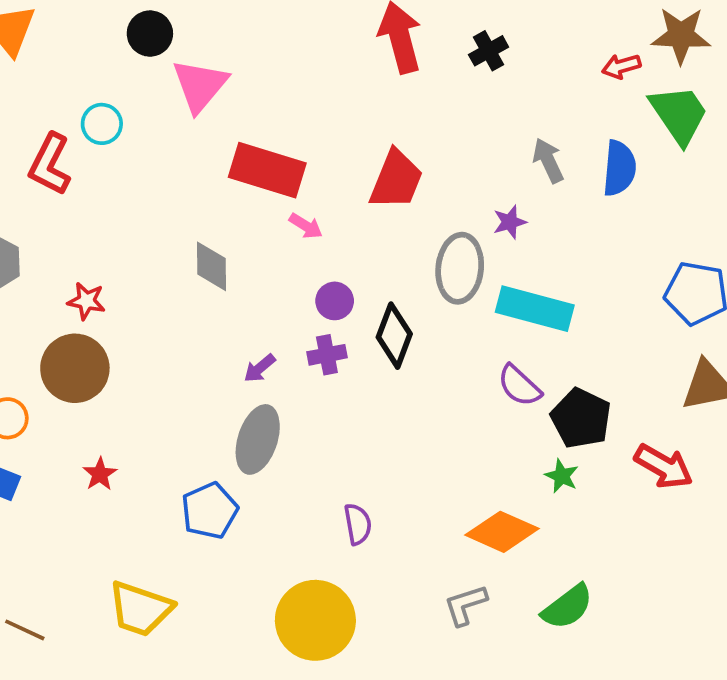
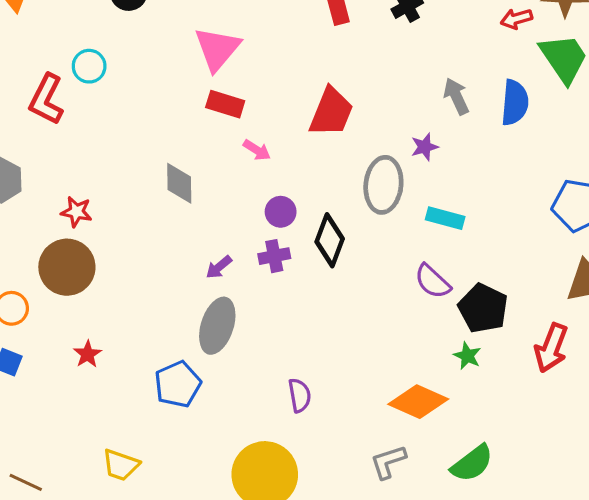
pink triangle: (200, 85) -> (217, 49), moved
red rectangle: (267, 170) -> (225, 104), size x0.6
cyan rectangle: (535, 309) -> (445, 218), size x0.6
red arrow: (664, 466) -> (551, 348), turned 81
yellow trapezoid: (140, 609) -> (121, 465), size x0.7

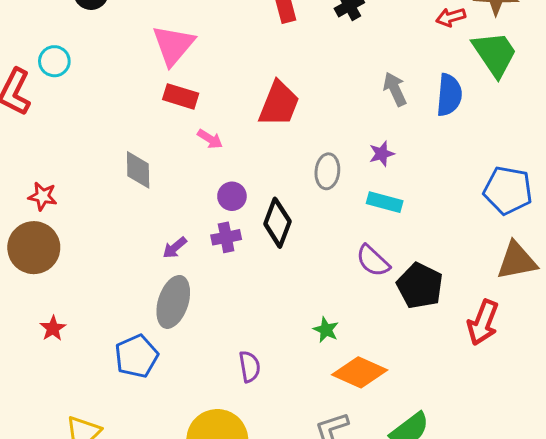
purple star: (425, 147) -> (382, 154), moved
gray ellipse: (383, 185) -> (327, 171), size x0.7
green star: (467, 356) -> (326, 330), moved

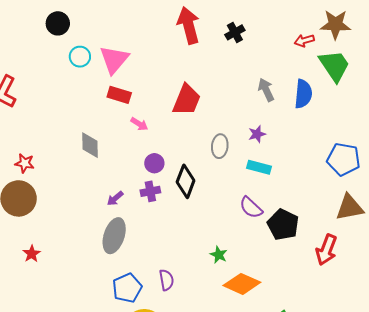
cyan circle: (54, 61) -> (80, 57), moved
blue pentagon: (137, 356) -> (127, 288), moved

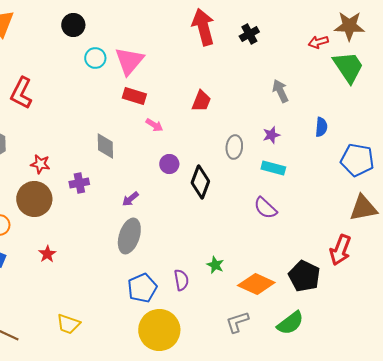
blue semicircle: (303, 94) -> (321, 127), moved, size x0.7
red trapezoid: (187, 100) -> (201, 101), size x0.7
purple cross: (150, 191) -> (79, 183), moved
black pentagon: (283, 225) -> (304, 276), moved
green star: (219, 255) -> (215, 265), moved

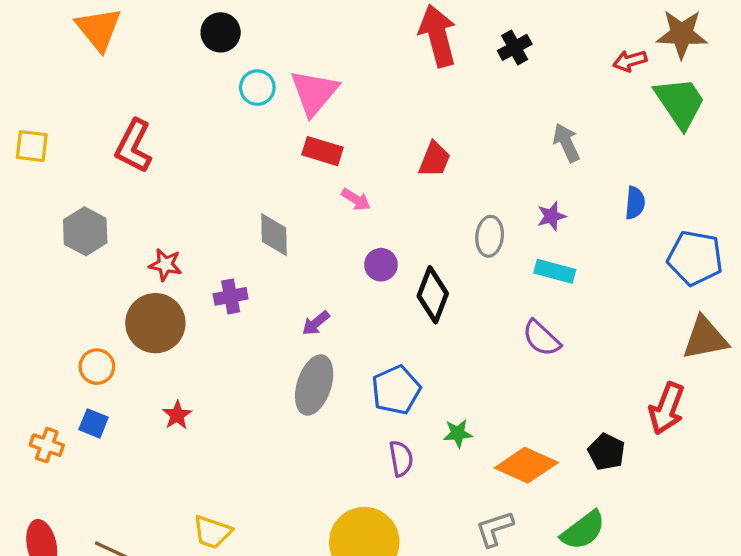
green star: (215, 265) -> (458, 433), turned -30
black pentagon: (304, 276) -> (607, 452), size x0.7
blue pentagon: (142, 288) -> (396, 390), moved

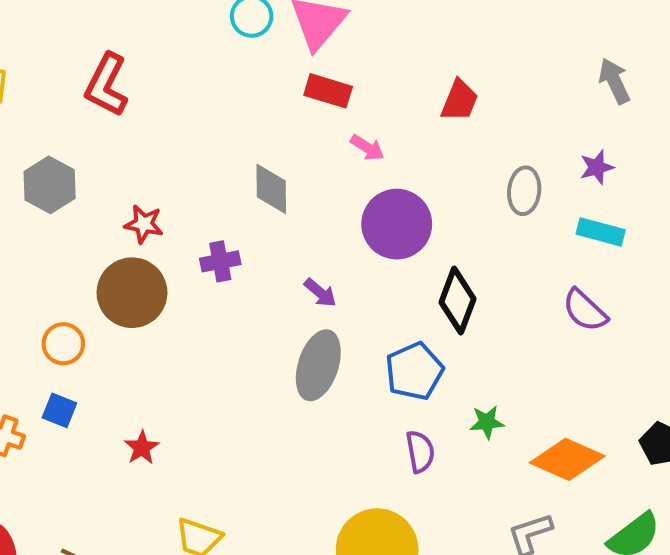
purple circle: (381, 265) -> (397, 224), size x1.8
black diamond: (433, 295) -> (457, 301), moved
purple arrow: (316, 323) -> (320, 293), turned -100
red star: (177, 415) -> (142, 448), moved

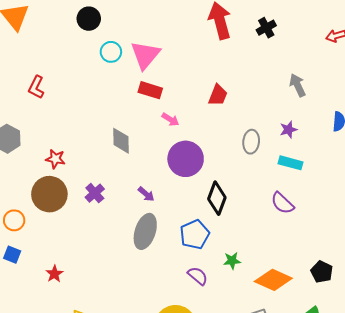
red L-shape: (107, 85) -> (36, 87), size x0.7
purple cross: (220, 261) -> (95, 193), moved, turned -30
purple semicircle: (420, 452) -> (198, 276), turned -40

